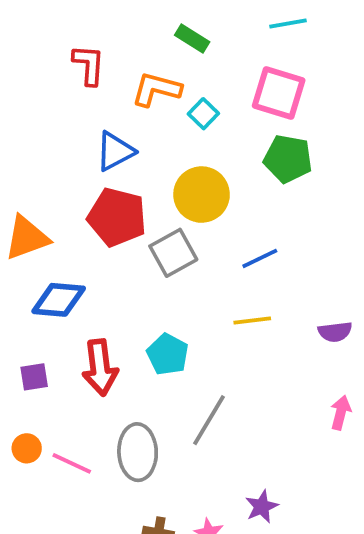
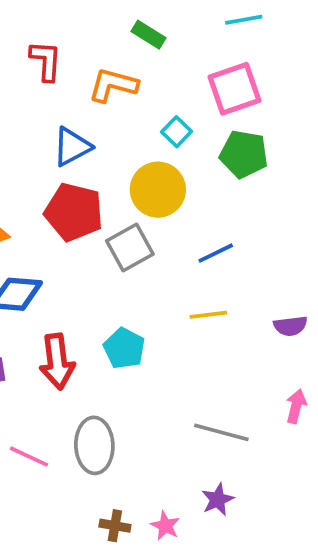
pink square: (279, 93) -> (234, 89), turned -36
cyan square: (203, 114) -> (177, 132), moved
gray line: (209, 420) -> (221, 432), moved, turned 74

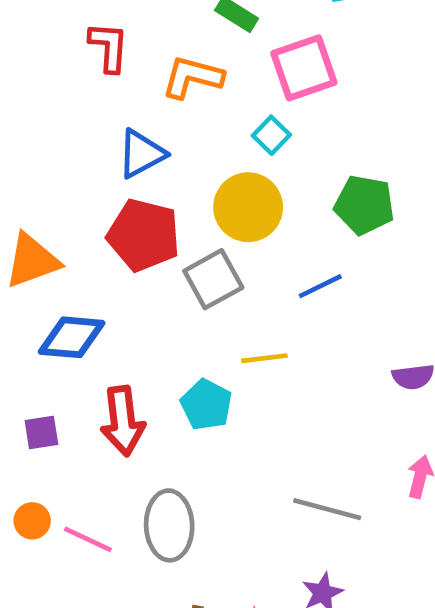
pink square: (234, 89) -> (304, 68), moved
green pentagon: (244, 154) -> (364, 205), moved
yellow line: (208, 315) -> (264, 358), moved

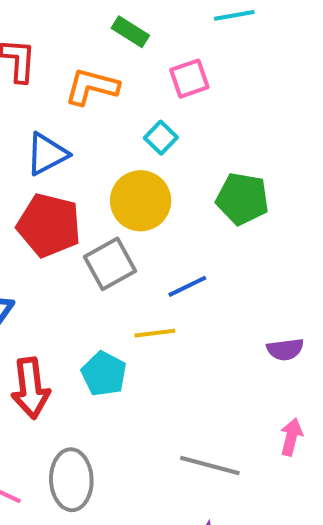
pink square: (304, 68) -> (189, 79), size x0.7
blue line: (320, 286) -> (187, 286), moved

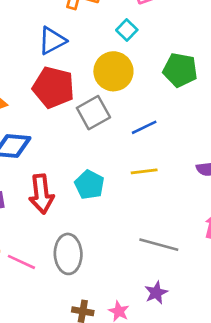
yellow line: (155, 333) -> (144, 171), moved

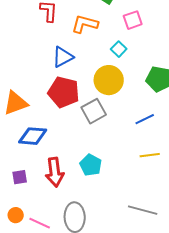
blue line: (144, 127) -> (145, 119), moved
yellow line: (144, 171) -> (150, 155), moved

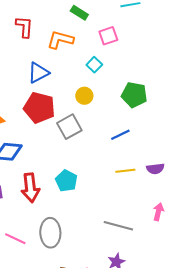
yellow circle: (109, 80) -> (84, 96), size x0.6

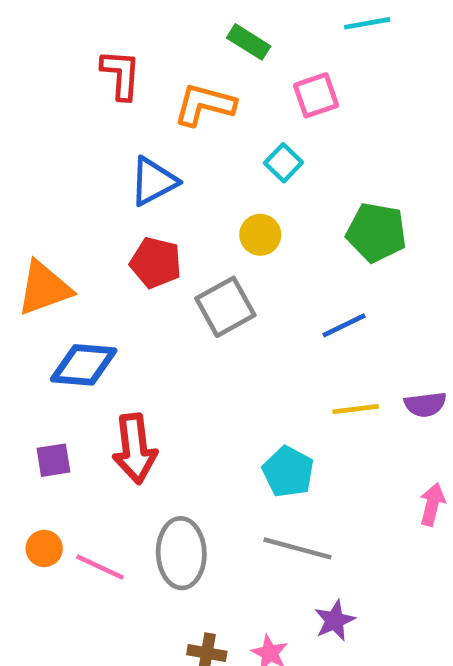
red pentagon: (39, 108) -> (156, 263), size x0.7
cyan pentagon: (66, 181) -> (288, 472), moved
gray line: (118, 226) -> (297, 548), moved

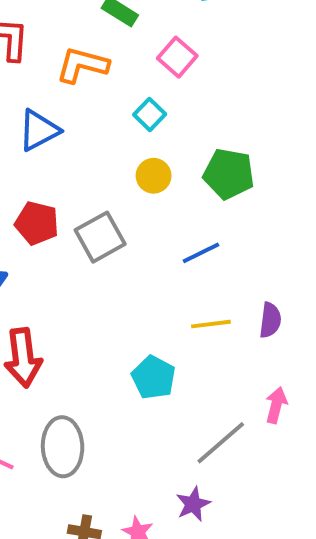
pink square: (316, 95) -> (177, 57), turned -30
yellow circle: (260, 235) -> (154, 176), moved
red pentagon: (156, 263) -> (37, 223), moved
purple semicircle: (425, 404) -> (270, 320), turned -76
gray line: (297, 548) -> (221, 443), moved, turned -56

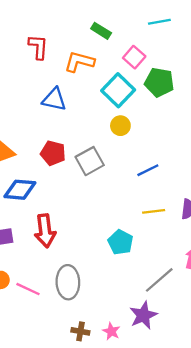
cyan square: (150, 114) -> (118, 90), size x1.8
blue triangle: (39, 130) -> (54, 99), turned 40
green pentagon: (229, 174) -> (159, 82), moved
purple star: (193, 504) -> (143, 315), size x1.4

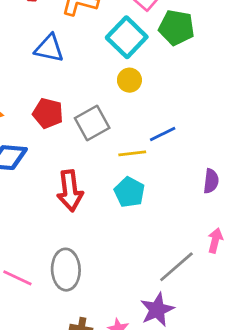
yellow line: (154, 211) -> (132, 153), moved
red arrow: (45, 231) -> (70, 191), moved
cyan pentagon: (120, 242) -> (129, 192), moved

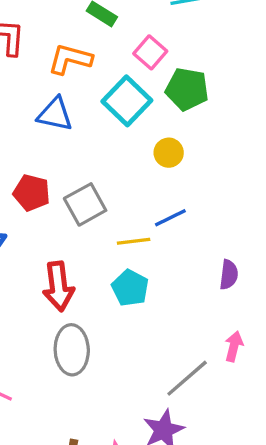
blue triangle: (49, 48) -> (55, 114), moved
yellow circle: (129, 80) -> (169, 153), moved
gray ellipse: (66, 270) -> (72, 350), moved

